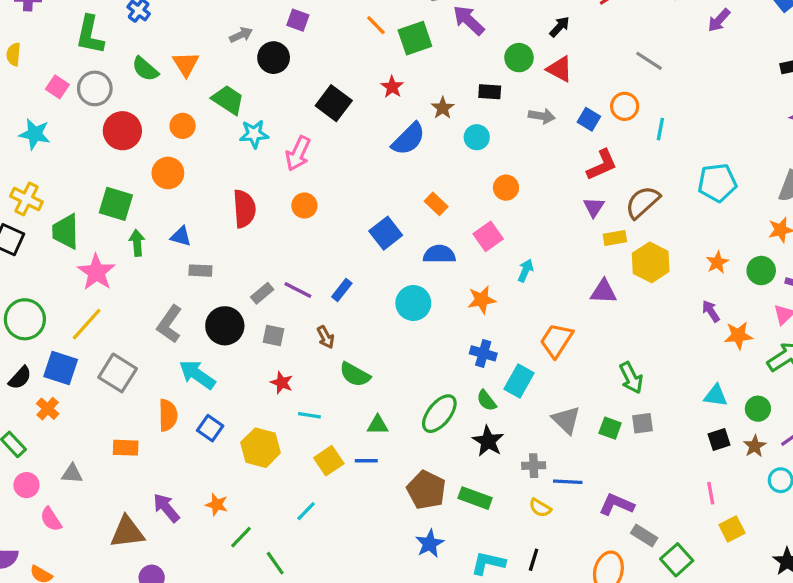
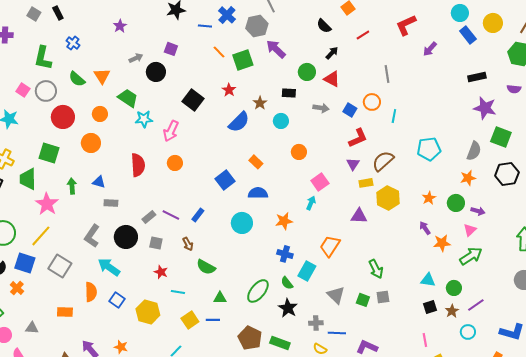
gray line: (649, 61) -> (387, 74), turned 48
green square: (116, 204) -> (49, 153), moved
pink square: (488, 236) -> (320, 182), moved

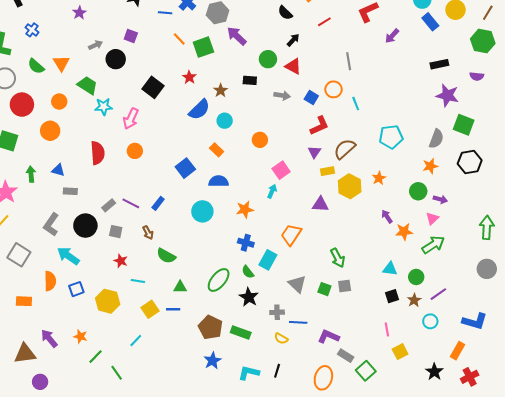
cyan line: (394, 116) -> (356, 104), turned -32
cyan circle: (281, 121) -> (225, 121), moved
orange star: (429, 198) -> (379, 178), moved
blue square: (117, 300) -> (76, 289), turned 35

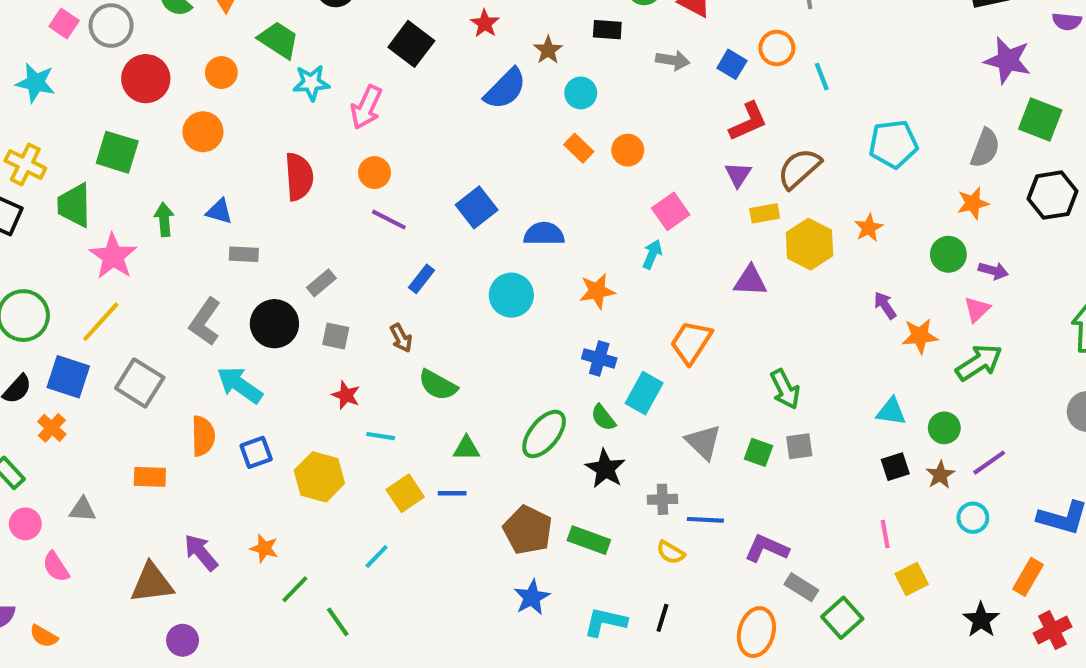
cyan circle: (225, 121) -> (581, 93), moved
orange rectangle: (217, 150) -> (579, 148), moved
purple line: (131, 203) -> (389, 220), moved

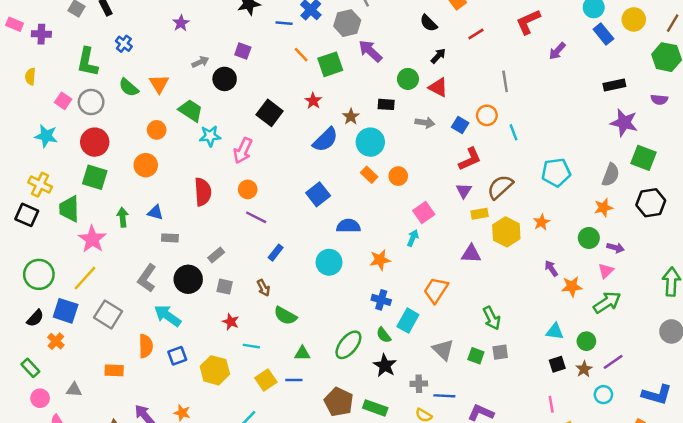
red circle: (146, 79) -> (95, 142), moved
cyan circle: (581, 93) -> (370, 142), size x1.5
blue square: (477, 207) -> (318, 194), moved

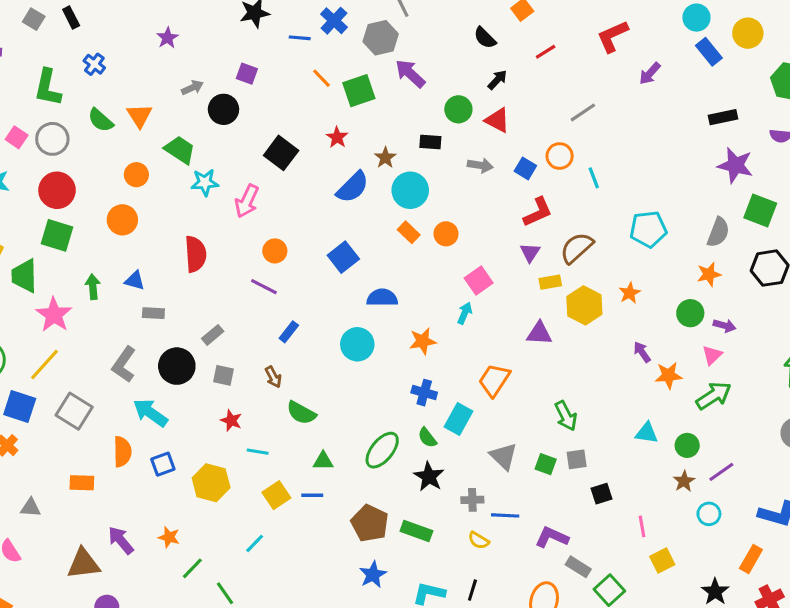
gray line: (505, 81) -> (583, 112), turned 65
orange circle: (248, 189) -> (275, 251), moved
black square: (557, 364) -> (602, 494), moved

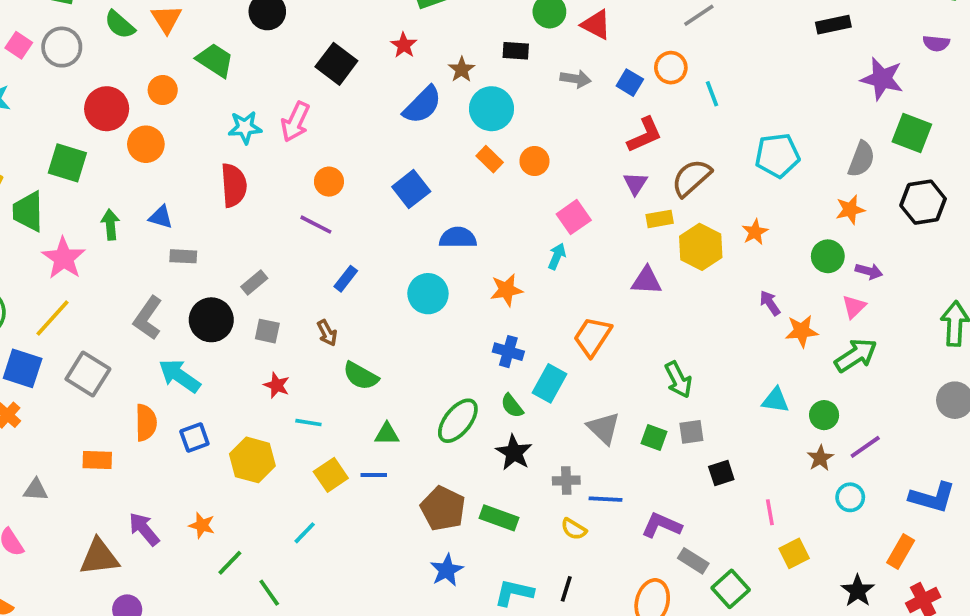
black rectangle: (723, 117) -> (833, 25), moved
cyan star: (205, 182) -> (245, 127), moved
red circle: (57, 190) -> (107, 109), moved

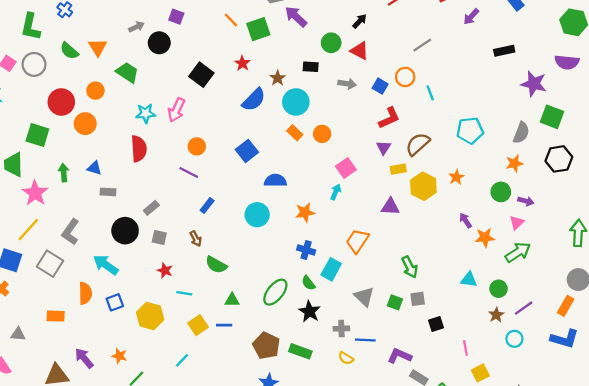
purple semicircle: (936, 43) -> (567, 62), size x1.5
gray L-shape: (148, 318) -> (70, 232), moved
orange rectangle: (901, 551) -> (566, 306), moved

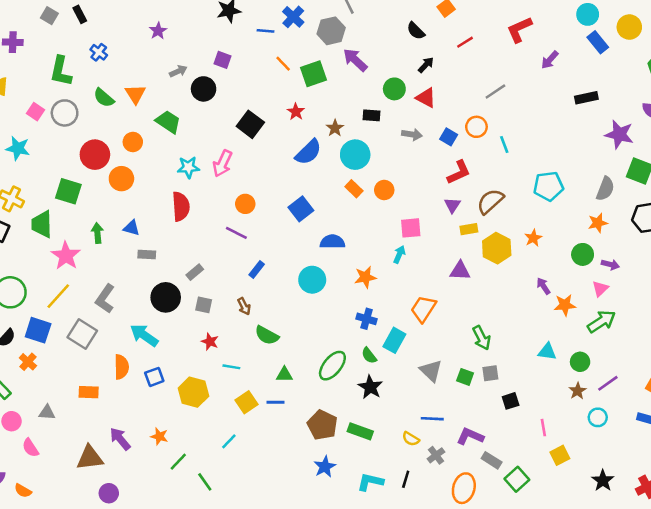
pink square: (346, 168) -> (411, 228), turned 30
gray cross: (341, 329) -> (436, 455), moved, turned -35

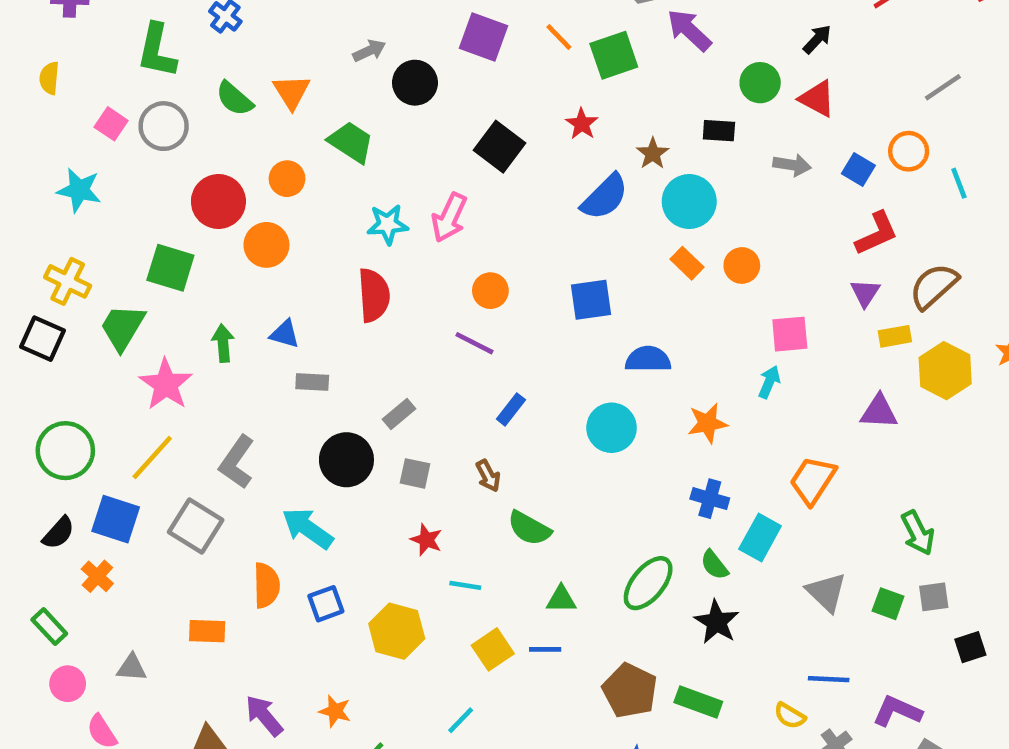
purple square: (223, 60) -> (484, 37), moved, size x1.5
blue square: (301, 209) -> (591, 300), turned 30
green trapezoid: (42, 224) -> (122, 327), turned 32

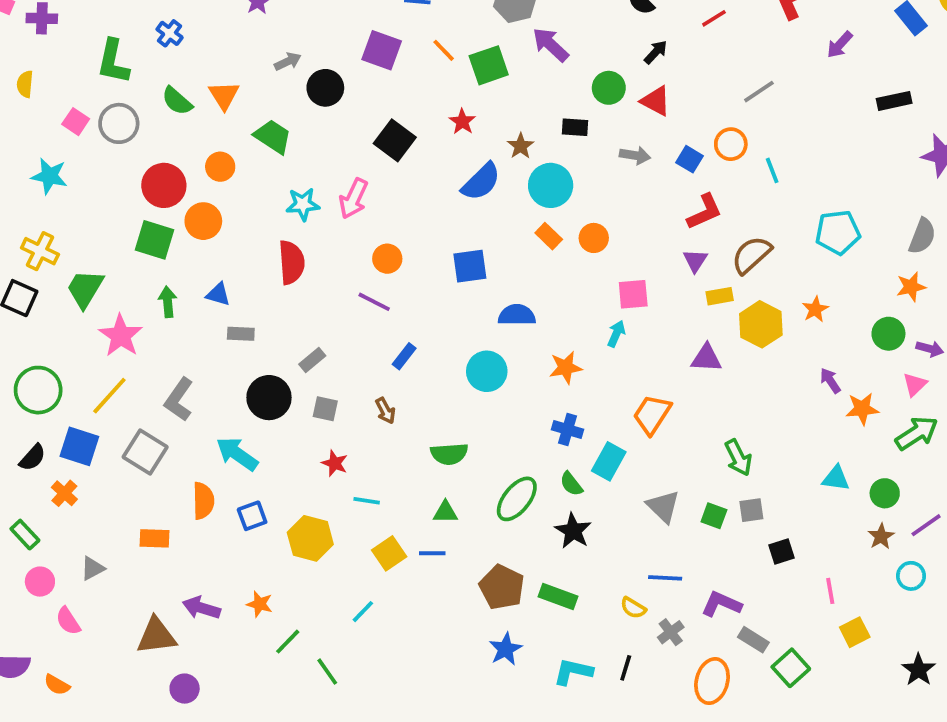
green square: (170, 268) -> (154, 240), moved
green semicircle: (529, 528) -> (449, 454), moved, turned -33
gray triangle: (132, 668) -> (93, 568), turned -32
purple arrow: (264, 716) -> (201, 608), turned -33

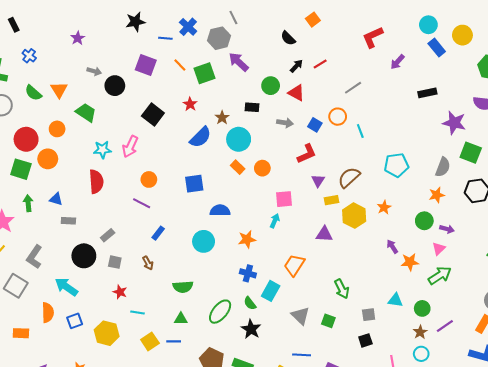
red line: (714, 18) -> (320, 64), moved
gray arrow: (288, 62) -> (94, 71), turned 40
red L-shape: (705, 212) -> (307, 154), moved
gray square: (751, 510) -> (369, 315), moved
cyan circle: (911, 576) -> (421, 354), moved

